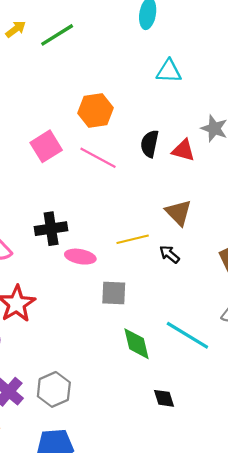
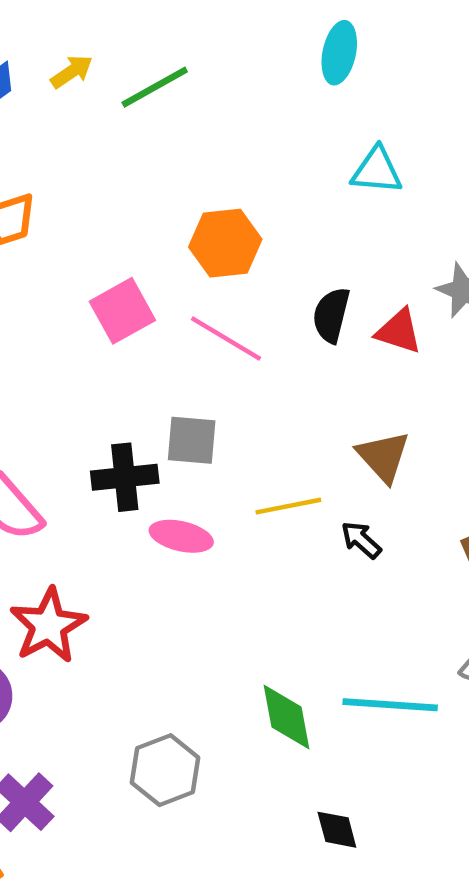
gray square: (114, 293) -> (192, 440), moved
cyan line: (187, 335) -> (390, 705), turned -30
gray hexagon: (54, 389) -> (165, 770), moved

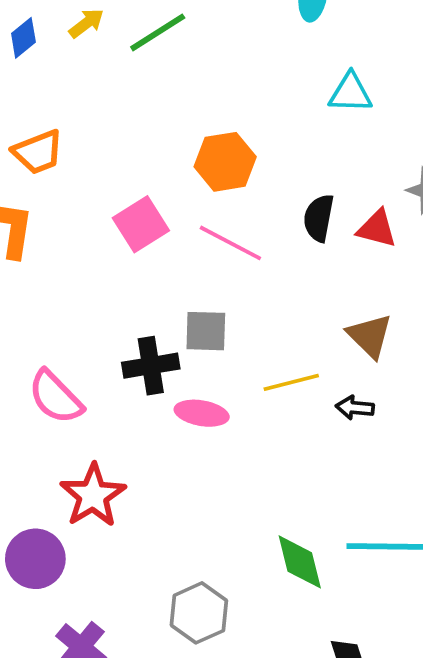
black arrow: (361, 540) -> (355, 408), turned -33

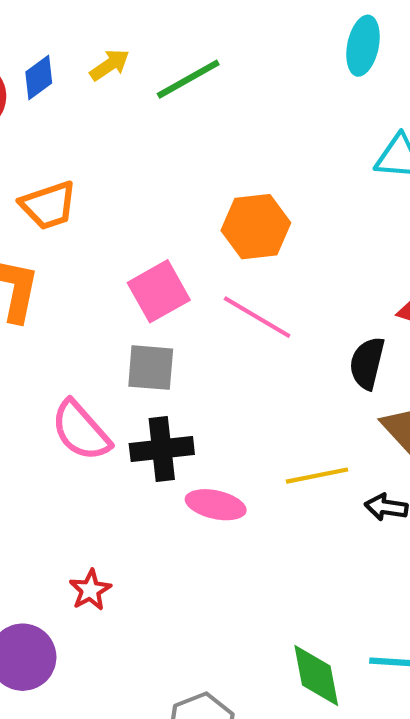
black semicircle: (319, 218) -> (367, 363), moved
gray square: (206, 331) -> (151, 368), moved
pink semicircle: (55, 397) -> (81, 431), moved
red star: (93, 495) -> (90, 590), size x0.6

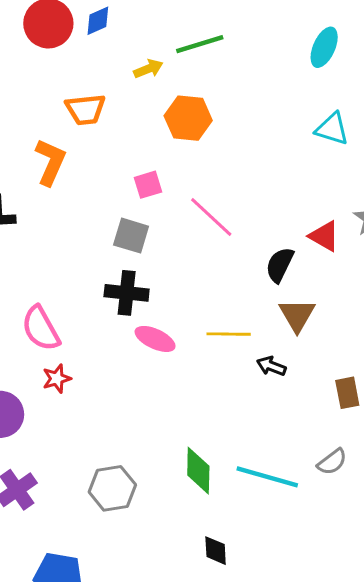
yellow arrow: (110, 65) -> (148, 69), moved
orange hexagon: (256, 227) -> (188, 118), moved
pink square: (159, 291) -> (148, 185), size x0.7
pink semicircle: (81, 431) -> (41, 328), moved

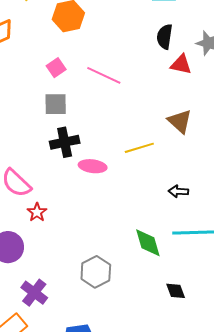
black semicircle: (280, 265) -> (165, 37), moved
black arrow: (271, 366) -> (178, 191), moved

